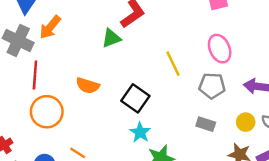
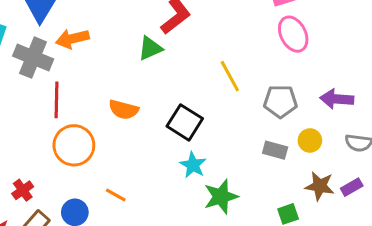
orange arrow: (50, 27) -> (72, 39), turned 40
pink ellipse: (220, 49) -> (293, 34), moved
yellow circle: (246, 122) -> (310, 140), moved

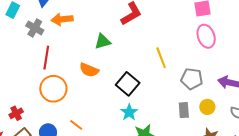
green triangle: (150, 48) -> (103, 41), moved
gray cross: (33, 58) -> (35, 28), size x0.7
gray rectangle: (275, 150) -> (184, 110), turned 63

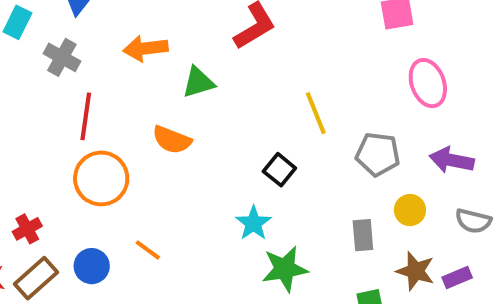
orange arrow: (62, 19) -> (146, 48), moved
pink ellipse: (206, 36) -> (428, 83), moved
black square: (128, 84) -> (279, 170), moved, size x0.7
gray rectangle: (184, 110) -> (363, 235), moved

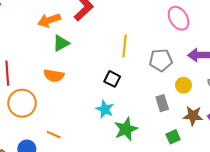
orange arrow: (146, 48) -> (49, 20), moved
yellow line: (316, 113) -> (125, 46), turned 40

